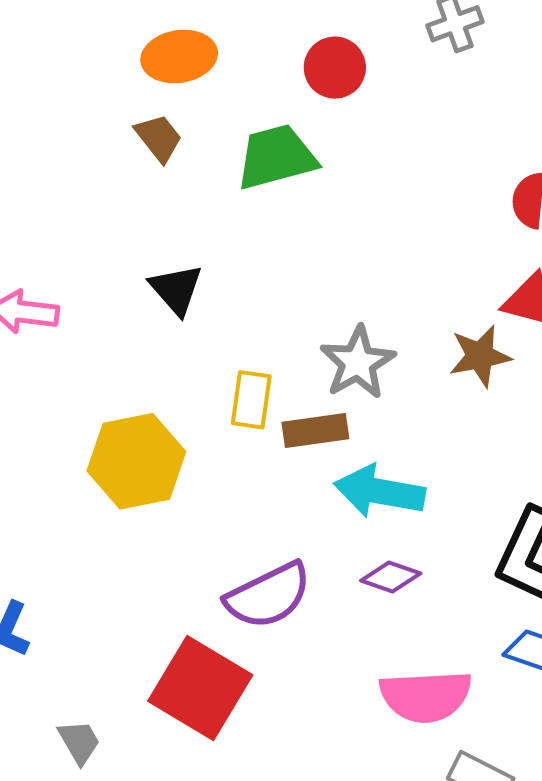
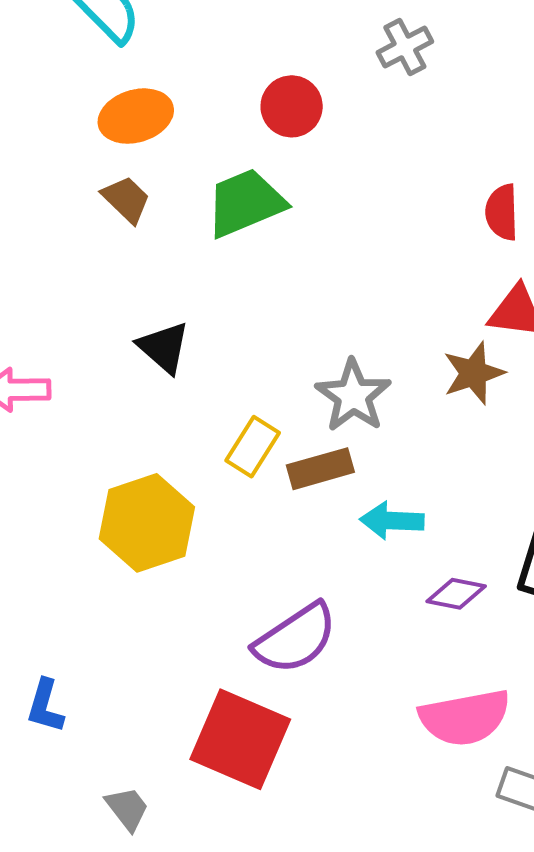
yellow rectangle: (251, 400) -> (253, 447), turned 32
cyan arrow: (380, 491) -> (392, 521), size x0.7
purple diamond: (391, 577) -> (456, 594), moved

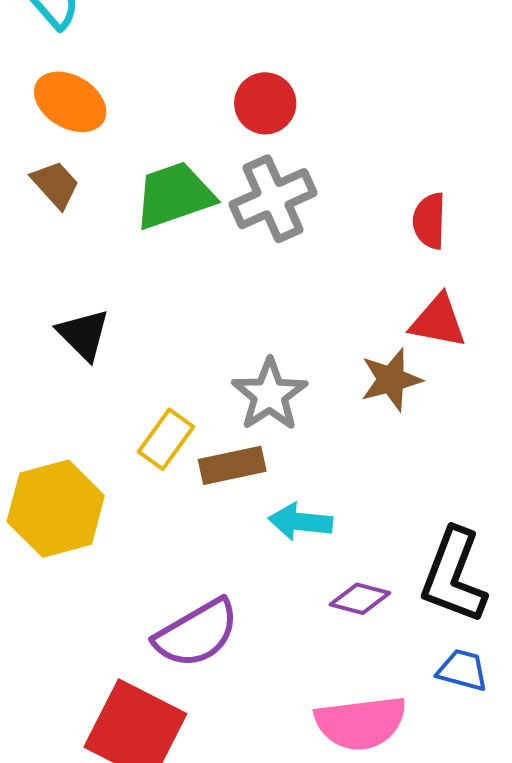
gray cross: (405, 47) -> (273, 199), moved, size x1.5
red circle: (292, 106) -> (265, 103), moved
orange ellipse: (136, 116) -> (70, 102), turned 44

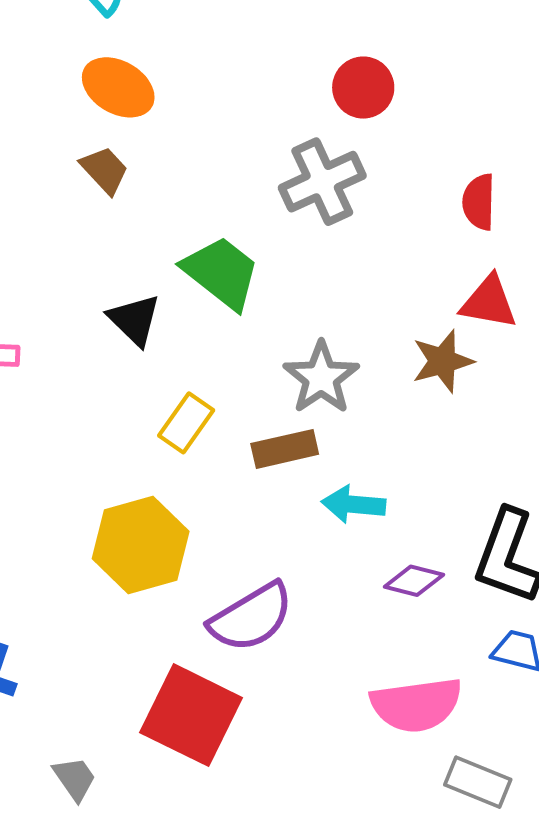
red circle: (265, 103) -> (363, 88), moved
green trapezoid: (174, 195) -> (221, 273), moved, turned 58
yellow rectangle: (166, 439) -> (186, 423), moved
yellow hexagon: (56, 509) -> (141, 545), moved

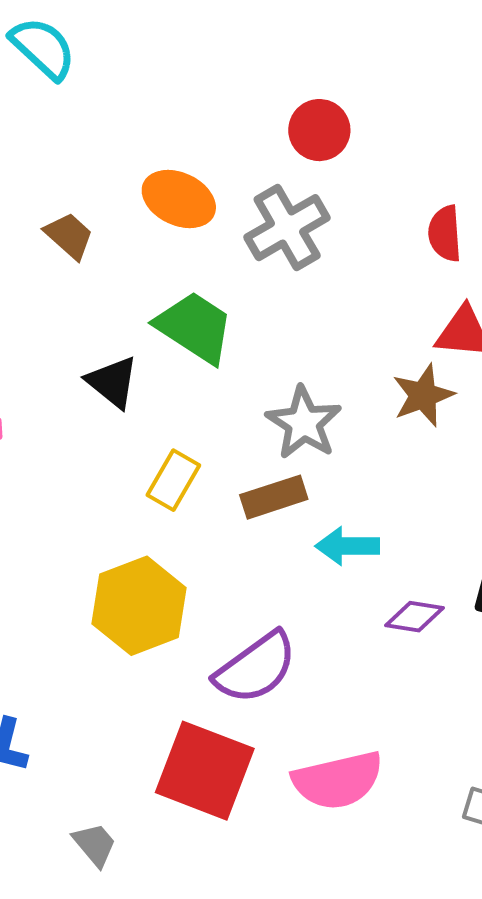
orange ellipse: (118, 87) -> (179, 199), moved
pink semicircle: (416, 705) -> (338, 780), moved

